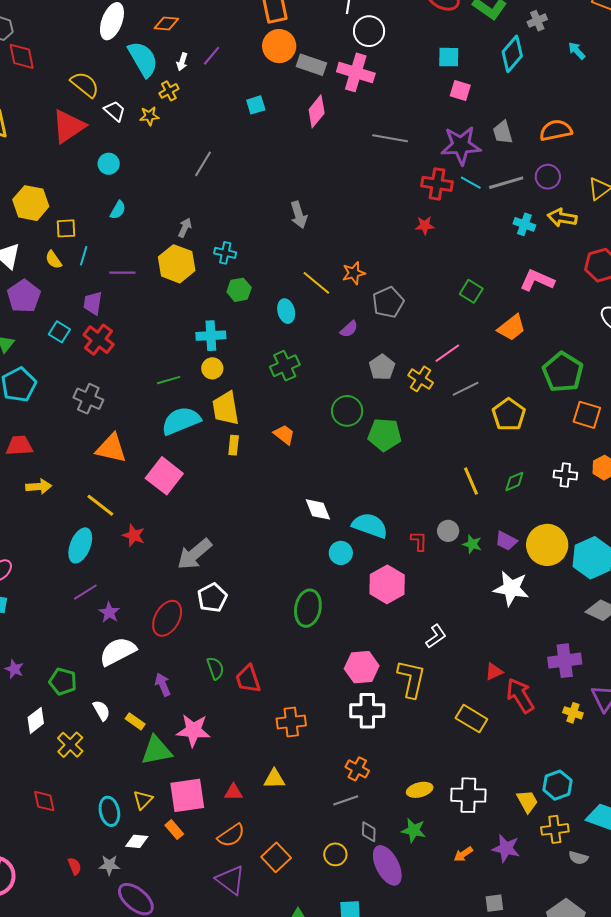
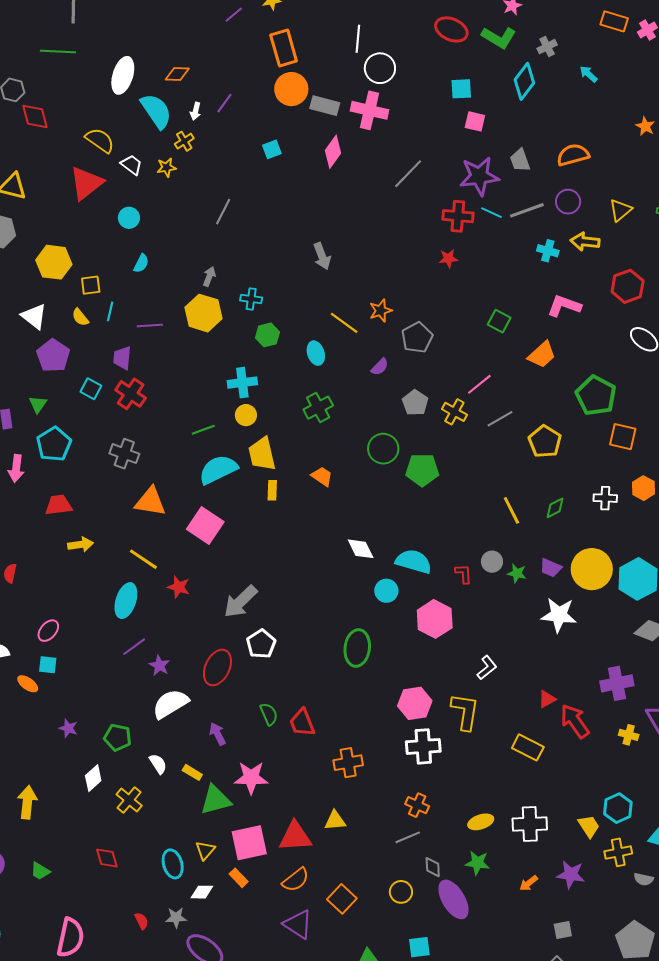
gray line: (390, 138) -> (408, 174), turned -52
red triangle: (233, 792) -> (295, 837), size x1.8

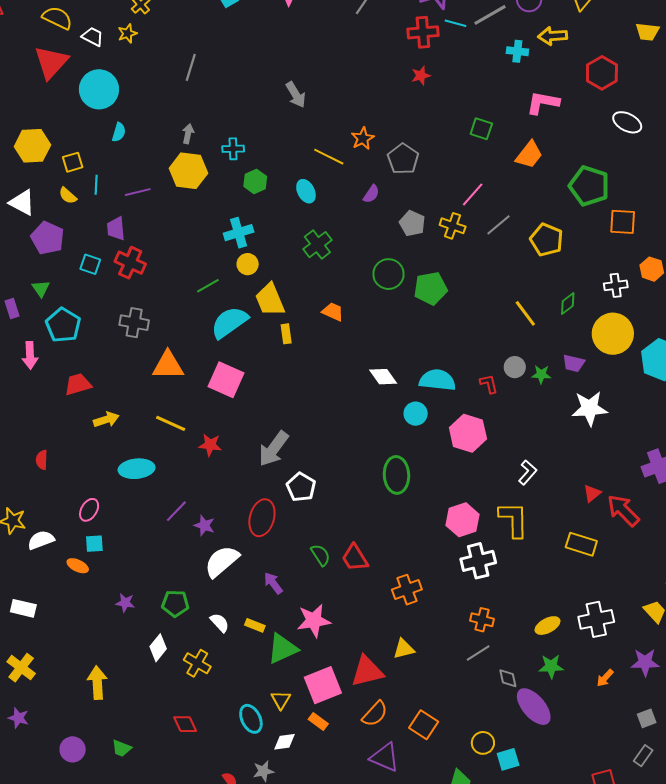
cyan circle: (129, 218) -> (99, 89), size x1.8
yellow circle: (592, 569) -> (613, 334), moved
cyan ellipse: (126, 601) -> (137, 469), moved, turned 76
yellow circle: (401, 892) -> (483, 743), moved

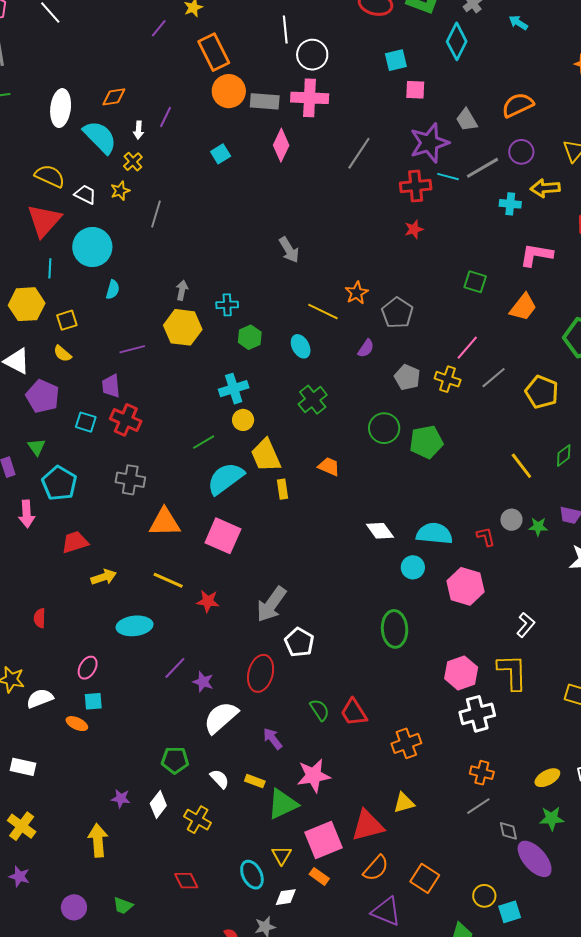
gray line: (191, 67) -> (156, 214), moved
cyan line: (96, 185) -> (50, 268), moved
purple star: (125, 603) -> (121, 798), moved

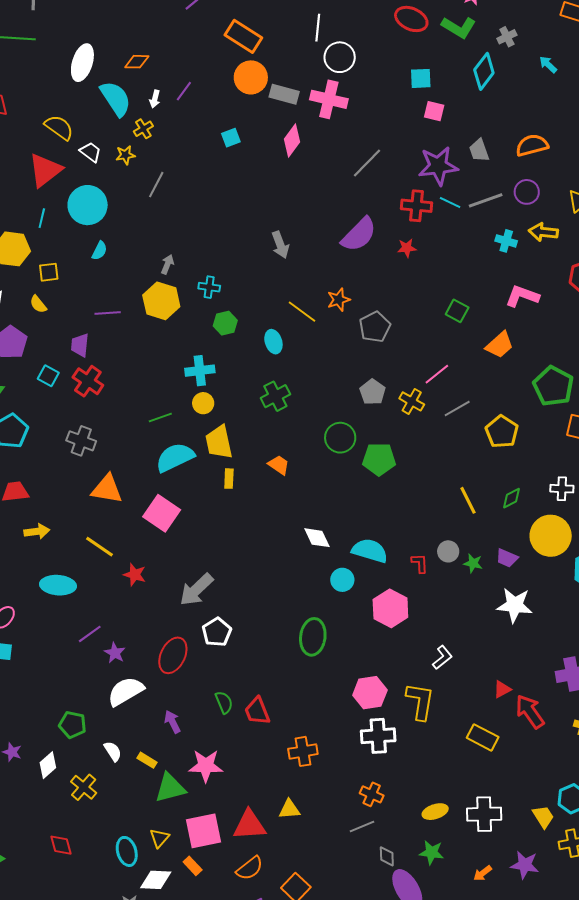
orange rectangle: (214, 52) -> (243, 36), turned -42
purple semicircle: (366, 348) -> (359, 234), moved, size x2.0
white diamond: (286, 897) -> (156, 880), size x1.4

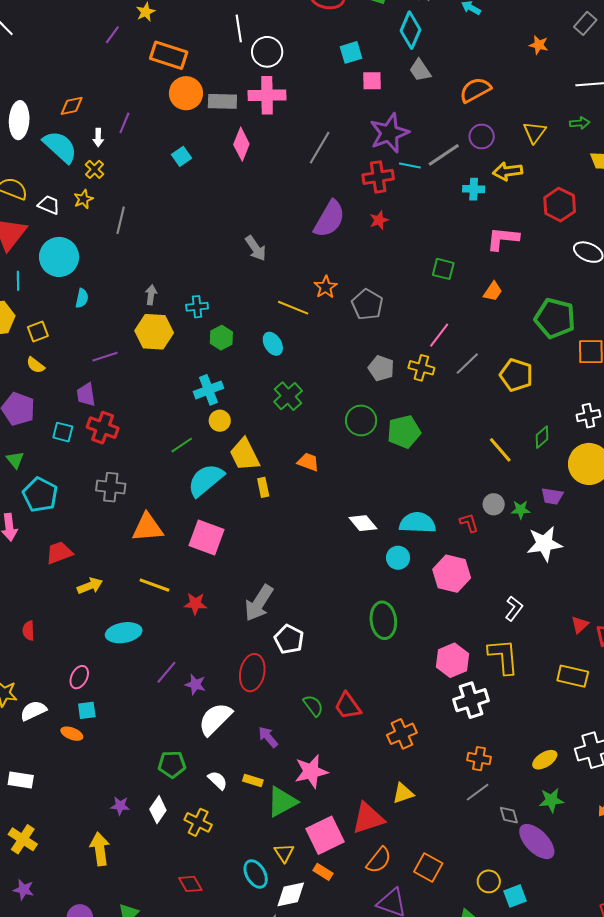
gray trapezoid: (479, 150) -> (420, 70), moved
orange trapezoid: (500, 345) -> (493, 291), size x0.7
white star: (515, 605) -> (544, 544), moved

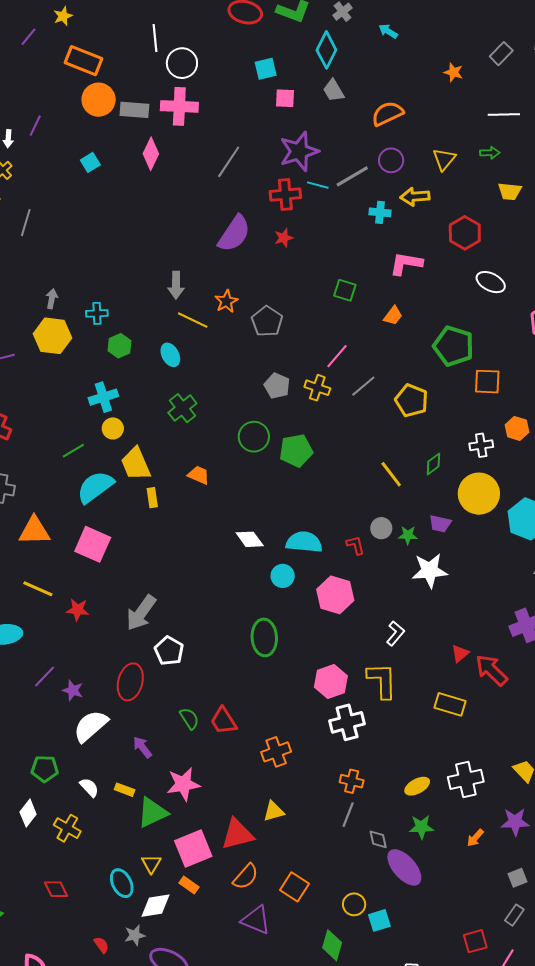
gray arrow: (256, 248) -> (176, 285), moved, turned 32
gray line: (478, 792) -> (348, 815), turned -35

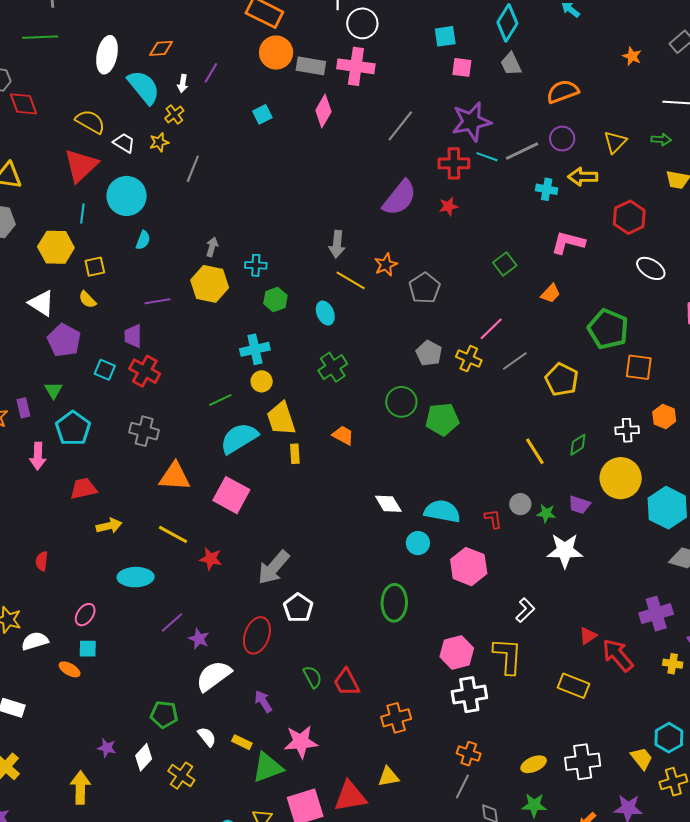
green square: (345, 290) -> (505, 264), turned 30

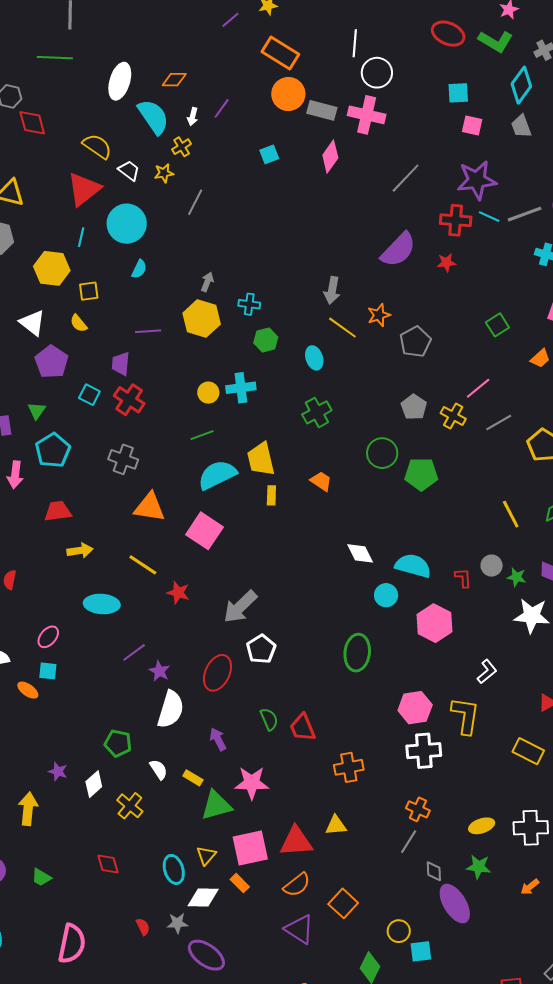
yellow circle: (262, 381) -> (208, 393), moved
white semicircle: (213, 676) -> (171, 709), turned 138

